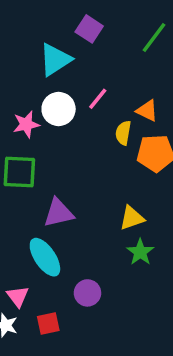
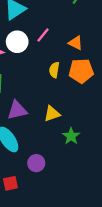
yellow semicircle: (123, 133) -> (54, 70), moved
yellow triangle: (132, 218) -> (52, 114), moved

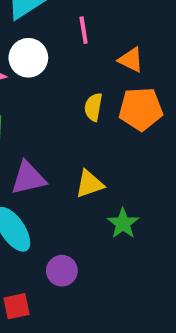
pink line: (43, 35) -> (84, 30), moved, turned -48

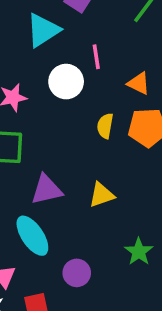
white circle: (28, 58) -> (66, 82), moved
green star: (123, 223) -> (139, 252), moved

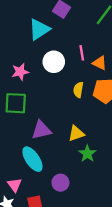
pink line: (96, 57) -> (82, 53), moved
green star: (139, 252) -> (87, 154), moved

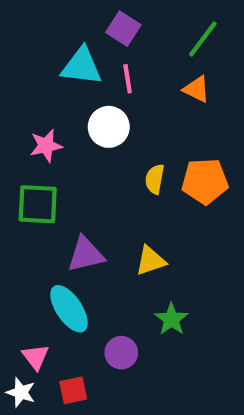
cyan triangle: (39, 29) -> (82, 66), turned 40
pink line: (82, 53) -> (128, 79), moved
orange triangle: (100, 63) -> (197, 89), moved
green star: (87, 154) -> (171, 319), moved

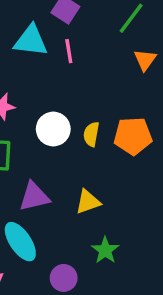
orange triangle: (197, 89) -> (145, 60), moved, turned 40
white circle: (109, 127) -> (53, 129), moved

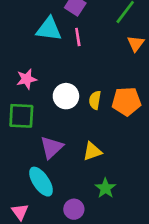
purple triangle: (34, 197) -> (52, 147), turned -30

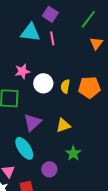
pink star: (27, 79) -> (22, 71), moved

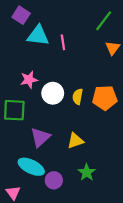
purple square: (50, 14) -> (21, 15), moved
cyan ellipse: (24, 148) -> (31, 167), turned -30
purple circle: (49, 169) -> (54, 180), moved

